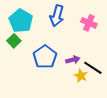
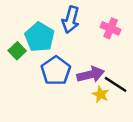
cyan pentagon: (21, 21) -> (40, 37), moved
purple arrow: (73, 60) -> (91, 74), size x1.5

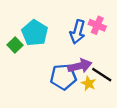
blue arrow: (71, 20) -> (78, 32), moved
blue pentagon: (56, 71) -> (63, 77), moved, turned 30

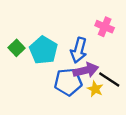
blue arrow: (78, 32) -> (79, 50), moved
cyan pentagon: (35, 33) -> (43, 50), moved

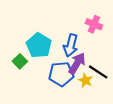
green square: (16, 48) -> (20, 61), moved
purple arrow: (86, 70) -> (77, 63), turned -45

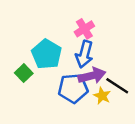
pink cross: (94, 24) -> (84, 29), moved, turned 35
purple arrow: (77, 63) -> (92, 76), turned 45

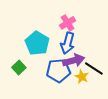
green square: (24, 73) -> (19, 68), moved

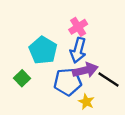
yellow star: (82, 77) -> (86, 102), moved

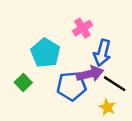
blue arrow: (78, 50) -> (102, 53), moved
yellow star: (86, 102) -> (107, 107), moved

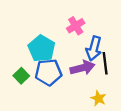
black line: (115, 84) -> (105, 63), moved, turned 50
blue pentagon: (71, 86) -> (48, 72), moved

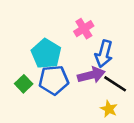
black line: (105, 63) -> (115, 84), moved, turned -50

